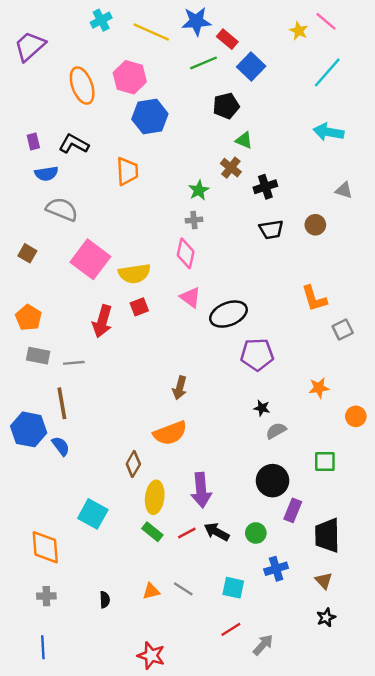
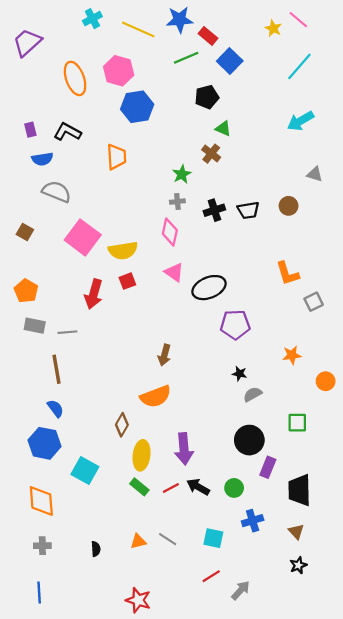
cyan arrow: (328, 132) -> (301, 121), turned -40
black cross: (265, 187) -> (214, 210), moved
blue hexagon: (29, 429) -> (45, 443), moved

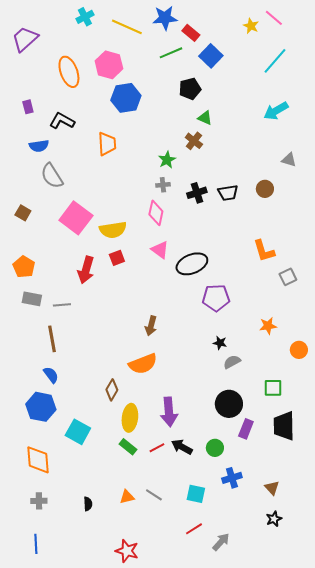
purple rectangle: (30, 130) -> (28, 107), moved
gray semicircle: (57, 192) -> (52, 176), turned -144
black trapezoid: (299, 490) -> (284, 426), moved

